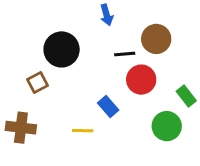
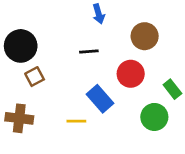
black circle: (62, 49) -> (21, 46), moved
black line: (125, 54) -> (89, 51), moved
blue rectangle: (108, 107) -> (100, 99), size x1.4

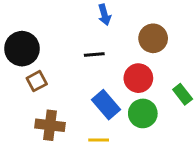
green circle: (154, 117) -> (143, 113), moved
brown cross: (19, 118) -> (50, 125), moved
yellow line: (76, 121) -> (99, 140), moved

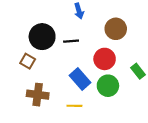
black circle: (22, 49) -> (42, 37), moved
brown square: (37, 81) -> (28, 61), turned -32

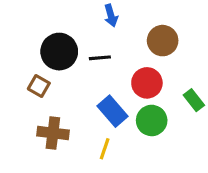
yellow line: (74, 106) -> (105, 149), turned -72

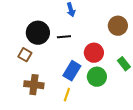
brown circle: (163, 41) -> (118, 26), moved
blue rectangle: (112, 111) -> (72, 71), turned 72

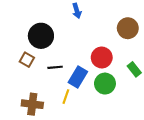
black line: (64, 37) -> (55, 67), moved
brown cross: (34, 85) -> (32, 104), moved
yellow line: (67, 95) -> (66, 97), moved

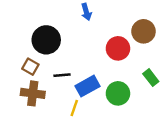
red circle: (102, 57) -> (118, 48), moved
blue rectangle: (78, 77) -> (88, 86), turned 30
brown cross: (32, 104) -> (33, 93), moved

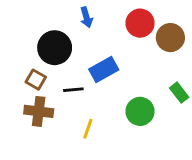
blue arrow: (86, 12) -> (86, 17), moved
red circle: (118, 48) -> (140, 23), moved
blue rectangle: (88, 86) -> (104, 69), moved

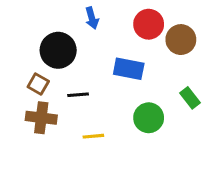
blue rectangle: (104, 69) -> (129, 69), moved, turned 40
yellow line: (88, 129) -> (93, 136), turned 66

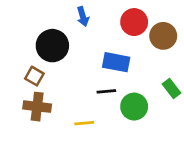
black line: (78, 95) -> (106, 91), moved

